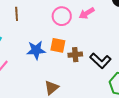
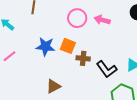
pink arrow: (87, 13) -> (102, 20), turned 35

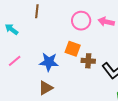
blue star: (45, 47) -> (49, 62), moved
brown triangle: (53, 86) -> (46, 88), moved

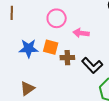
pink arrow: (106, 22) -> (81, 33), moved
blue star: (49, 62) -> (29, 48), moved

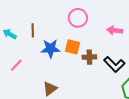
brown line: (12, 13) -> (33, 30), moved
pink arrow: (81, 33) -> (115, 30), moved

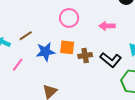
brown line: (33, 30) -> (26, 36), turned 64
pink line: (16, 65) -> (18, 65), moved

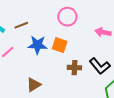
brown cross: (85, 55) -> (74, 68), moved

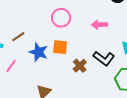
blue star: (37, 45) -> (38, 52), turned 30
brown cross: (74, 68) -> (80, 66), turned -32

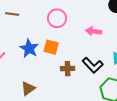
brown line: (18, 37) -> (12, 14), moved, turned 32
brown cross: (80, 66) -> (68, 69), turned 32

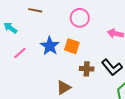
brown triangle: (28, 88) -> (64, 88), moved

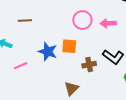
pink circle: (80, 18) -> (82, 20), moved
pink line: (20, 53) -> (21, 66), turned 32

